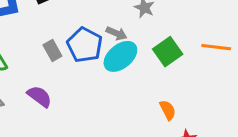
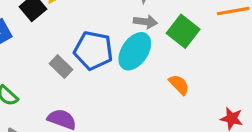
gray arrow: (116, 33) -> (145, 22), moved
orange semicircle: (168, 110) -> (179, 85), moved

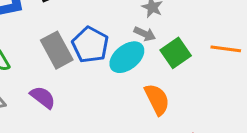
gray rectangle: (61, 67) -> (57, 50), size x1.6
orange semicircle: (179, 85) -> (157, 99), size x1.5

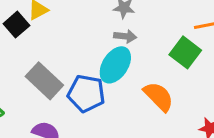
blue pentagon: (90, 45) -> (86, 93), moved
green square: (176, 53) -> (185, 52), moved

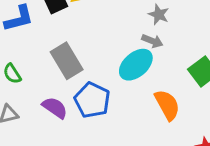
blue pentagon: (86, 93) -> (92, 100), moved

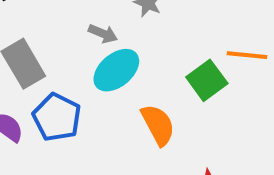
gray arrow: (152, 41) -> (103, 34), moved

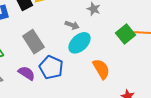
green square: (207, 80) -> (125, 34), moved

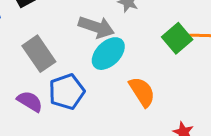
gray arrow: (72, 25) -> (96, 27), size x1.6
blue pentagon: (51, 67) -> (67, 92), turned 30

